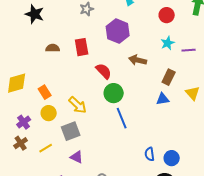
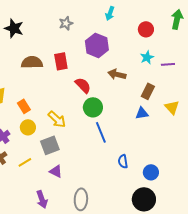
brown semicircle: (53, 48) -> (32, 62), size x1.5
blue semicircle: (150, 154) -> (123, 161), moved

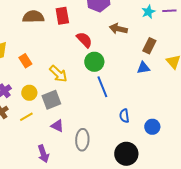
purple line: (168, 64) -> (169, 11), moved
yellow circle: (28, 127) -> (29, 93), moved
gray ellipse: (81, 199) -> (82, 140), moved
black circle: (144, 199) -> (126, 154), moved

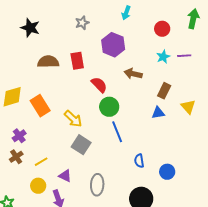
orange rectangle: (25, 61) -> (40, 106), size x1.5
yellow circle: (29, 93) -> (38, 186), moved
gray square: (51, 100) -> (81, 145), moved, turned -36
purple triangle: (57, 126) -> (65, 176), moved

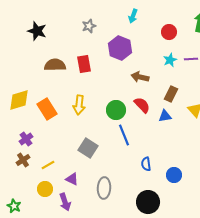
red semicircle: (99, 85) -> (142, 105), moved
yellow arrow: (73, 119) -> (79, 105), moved, turned 54

